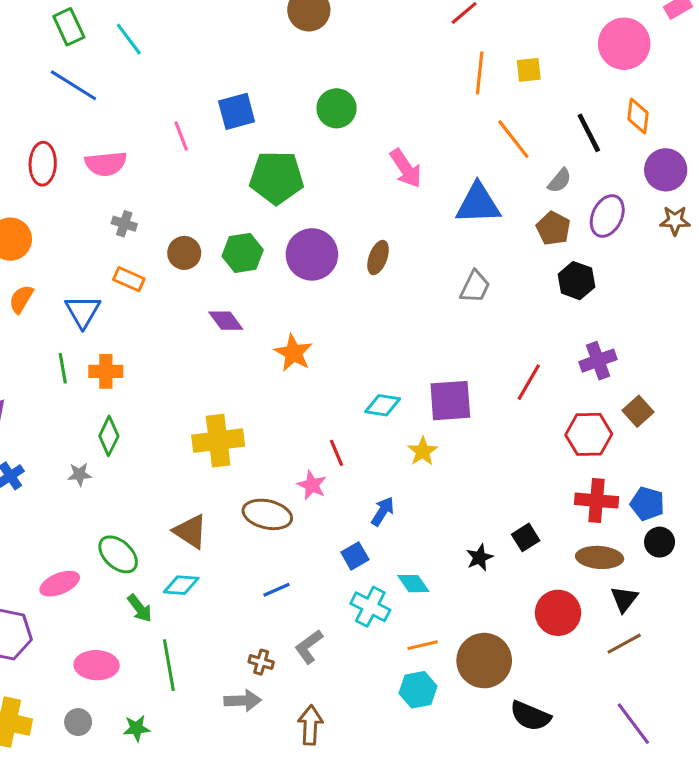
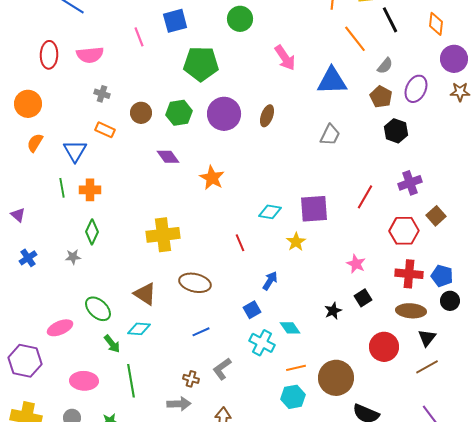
black line: (589, 133) -> (390, 20), moved
pink star: (312, 485) -> (356, 264), moved

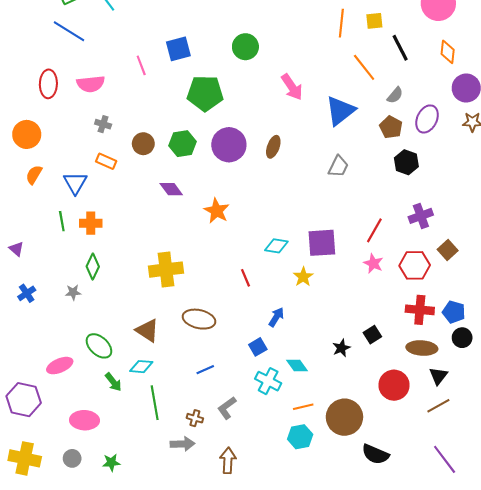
blue triangle: (332, 81) -> (340, 111), turned -36
pink star: (356, 264) -> (373, 263), moved
green line: (131, 381) -> (155, 403), moved

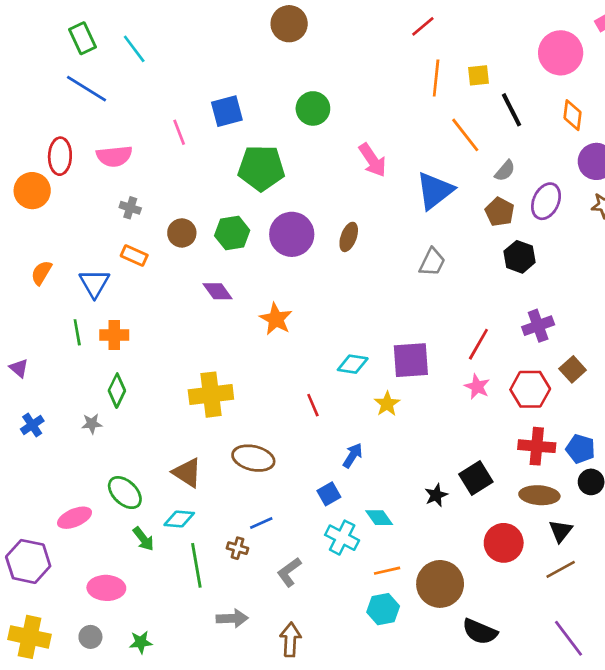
orange circle: (27, 134) -> (32, 191), moved
black square: (372, 335) -> (476, 478), size x1.4
brown cross: (195, 418) -> (237, 548), moved

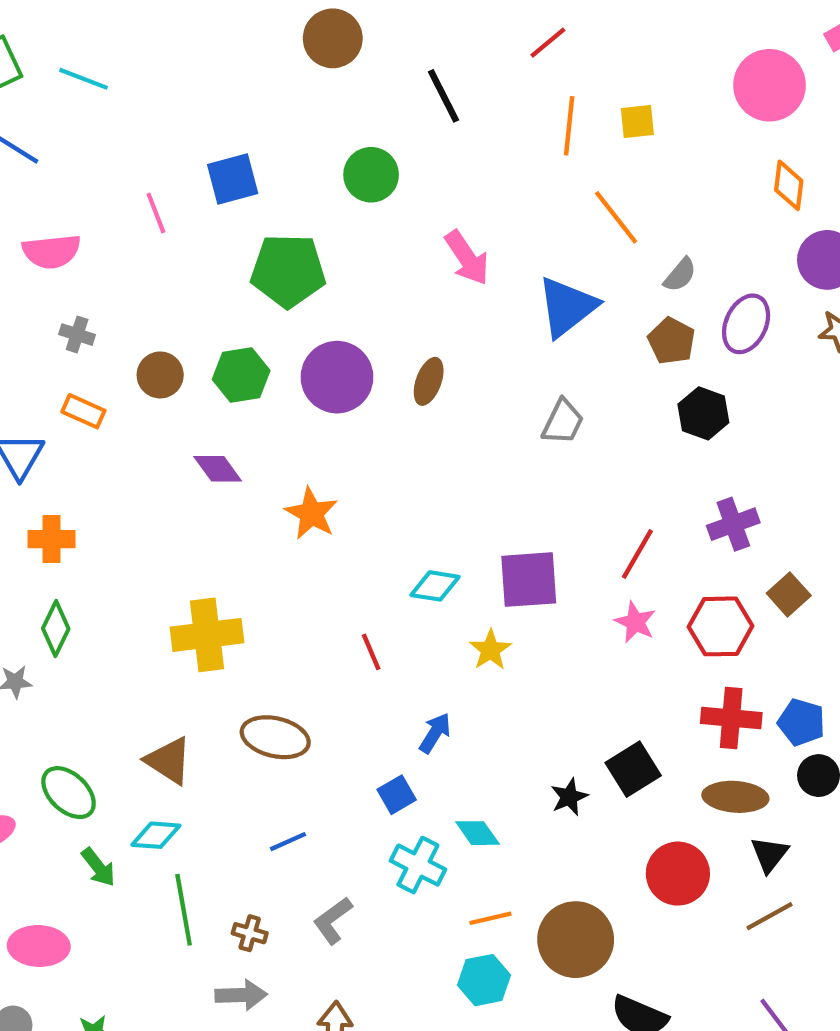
cyan line: (134, 49) -> (83, 79), turned -32
black line: (512, 110) -> (444, 96), moved
brown cross: (237, 548) -> (250, 933), moved

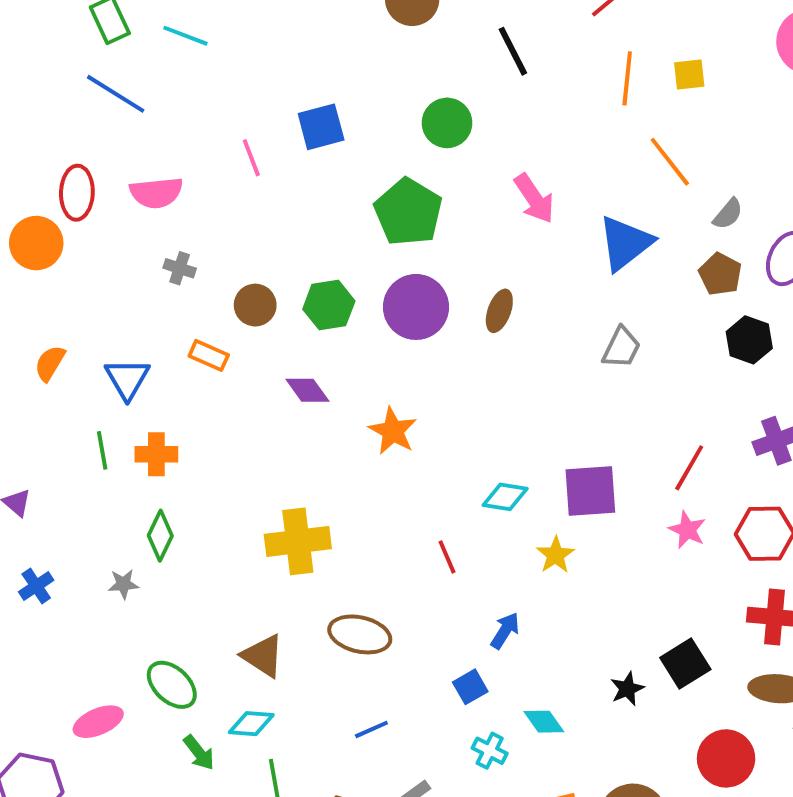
green pentagon: (288, 271) -> (408, 212), moved, turned 30
orange rectangle: (83, 411) -> (209, 355), moved
cyan cross: (418, 865) -> (490, 751), size x0.7

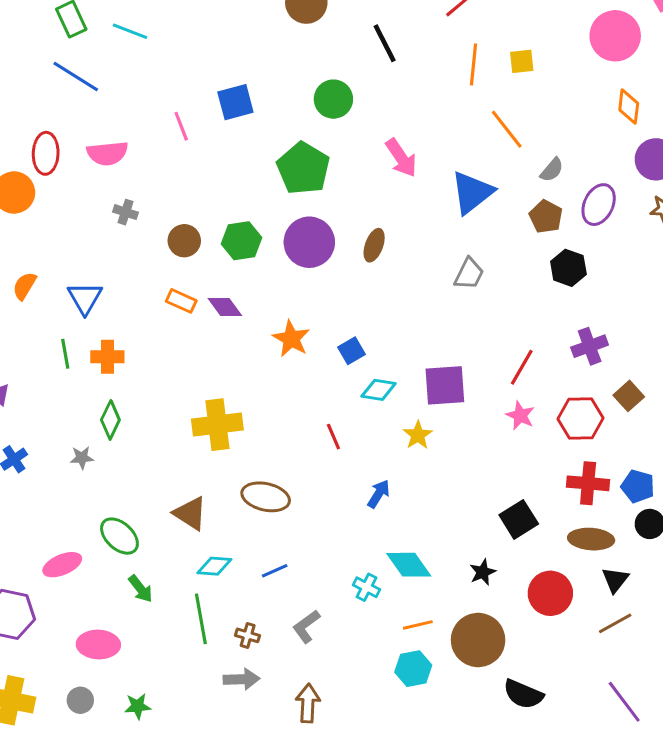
orange rectangle: (209, 355) -> (181, 301), moved
blue square: (470, 687) -> (351, 351), moved
black star: (627, 689) -> (483, 572), moved
cyan diamond: (544, 722) -> (409, 565), size x1.4
cyan diamond: (251, 724) -> (214, 566), moved

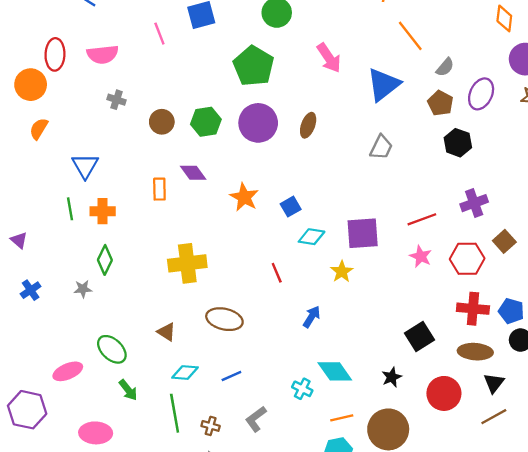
orange semicircle: (25, 286) -> (39, 129), moved
orange rectangle: (181, 301) -> (159, 189), moved, turned 65
red line: (522, 367) -> (422, 219), turned 40
brown triangle: (190, 513) -> (166, 332), size x0.7

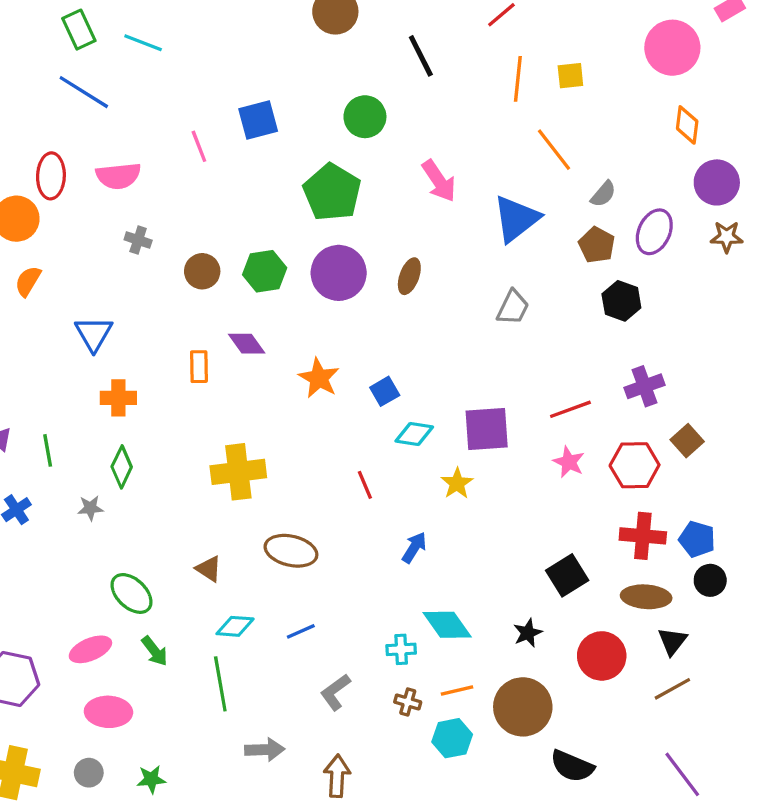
green line: (70, 209) -> (48, 450), moved
pink ellipse: (68, 371) -> (90, 649), moved
cyan cross: (302, 389) -> (401, 649), turned -30
brown cross: (211, 426) -> (408, 702), moved

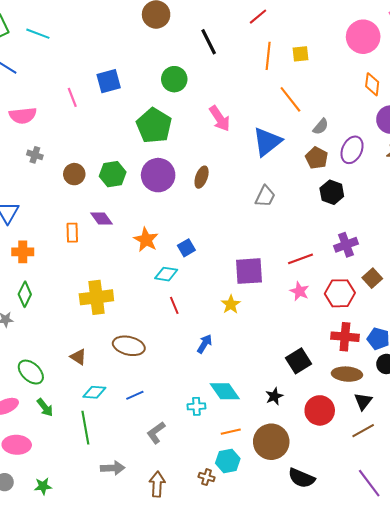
cyan diamond: (414, 434) -> (166, 274), moved
brown cross: (408, 702) -> (207, 477), moved

